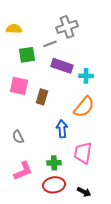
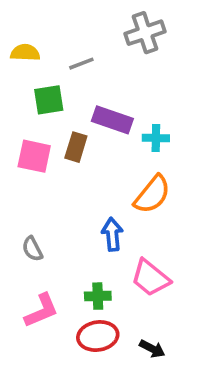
gray cross: (67, 27) -> (145, 33), moved
gray line: (50, 44) -> (81, 64), moved
brown rectangle: (42, 97) -> (76, 147), moved
pink trapezoid: (83, 153) -> (150, 278), turned -60

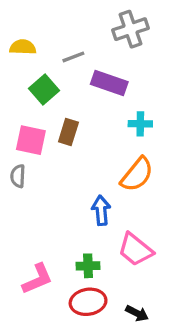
green square: (49, 100) -> (44, 90), turned -32
purple rectangle: (112, 120) -> (109, 83), moved
gray semicircle: (32, 249) -> (18, 176), moved, turned 30

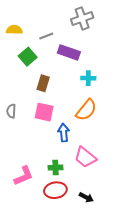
pink square: (31, 140) -> (44, 112), moved

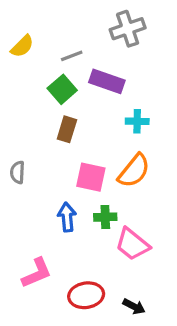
yellow semicircle: (14, 30) -> (22, 46), turned 133
green square: (28, 57) -> (62, 89), moved
pink square: (44, 112) -> (91, 177), moved
blue arrow: (64, 133) -> (67, 217), moved
green cross: (55, 168) -> (105, 217), moved

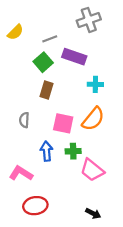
gray semicircle: (17, 172) -> (24, 120), moved
pink L-shape: (37, 273) -> (21, 173), moved, turned -125
red ellipse: (86, 295) -> (35, 206), moved

